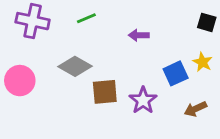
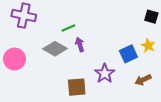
green line: (86, 18) -> (68, 28), moved
purple arrow: (139, 35) -> (80, 45), moved, turned 72
brown square: (105, 92) -> (77, 87), moved

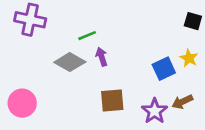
pink circle: (15, 59) -> (22, 103), moved
purple star: (105, 74) -> (155, 111), moved
brown square: (77, 87) -> (112, 100), moved

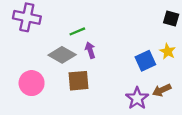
brown square: (112, 100) -> (78, 81), moved
pink circle: (22, 103) -> (32, 83), moved

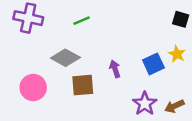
green line: (77, 31) -> (82, 21), moved
purple arrow: (90, 50) -> (115, 69), moved
brown arrow: (162, 90) -> (174, 106), moved

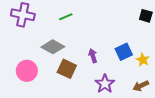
yellow star: (177, 54) -> (143, 60), moved
brown square: (83, 85) -> (67, 69), turned 30
purple star: (145, 104) -> (105, 84), moved

